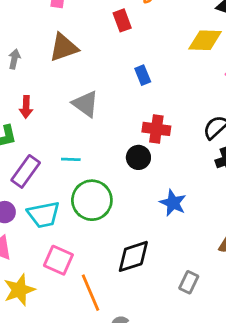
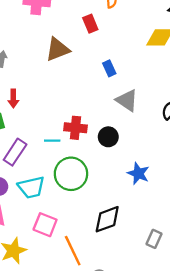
brown triangle: (64, 48) -> (58, 49), moved
gray triangle: (85, 104) -> (127, 100), moved
red cross: (156, 129) -> (75, 128), moved

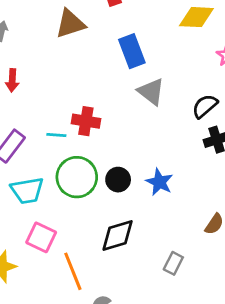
blue rectangle: (109, 68) -> (132, 51), size x1.6
black circle: (108, 137) -> (118, 180), moved

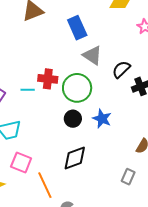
black semicircle: (205, 106) -> (121, 69), moved
green circle: (77, 177) -> (77, 88), moved
gray rectangle: (173, 263) -> (128, 177), moved

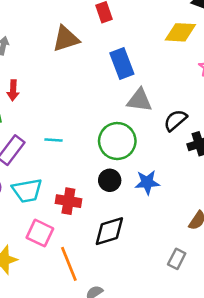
gray triangle: (92, 55) -> (139, 100), turned -30
red cross: (48, 79) -> (68, 201), moved
blue star: (102, 119) -> (147, 182), turned -30

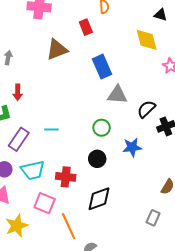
yellow diamond: (180, 32) -> (147, 40), turned 75
green circle: (117, 141) -> (102, 128), size x0.6
blue star: (147, 182) -> (132, 147), moved

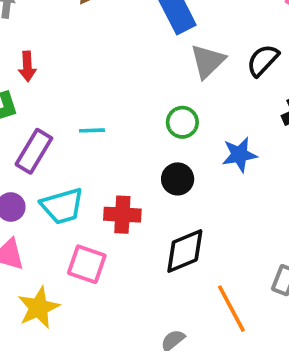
gray triangle: (117, 95) -> (208, 61), turned -45
black semicircle: (146, 109) -> (263, 60), moved
orange line: (69, 226) -> (231, 309), moved

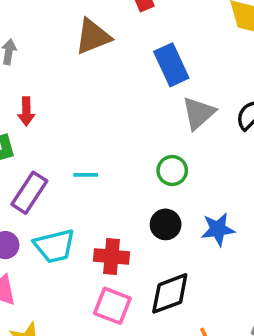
blue star: (239, 155) -> (218, 229), moved
pink square: (87, 264) -> (112, 306), moved

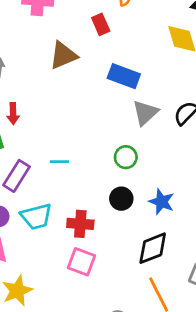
blue rectangle: (171, 65) -> (124, 76), turned -44
blue star: (218, 229) -> (162, 202), turned 30
black diamond: (170, 293) -> (153, 248), moved

